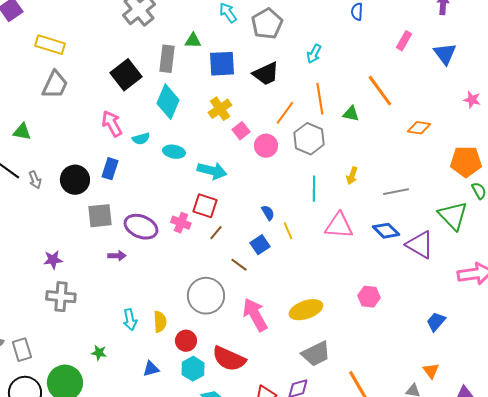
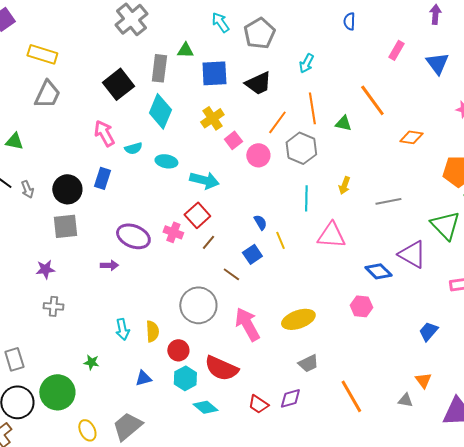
red square: (205, 206) -> (197, 215), turned 30
gray square: (100, 216) -> (65, 226), moved
blue diamond: (386, 231) -> (378, 271), moved
gray cross: (61, 297) -> (53, 306), size x0.7
gray trapezoid: (316, 354) -> (308, 363), size x0.7

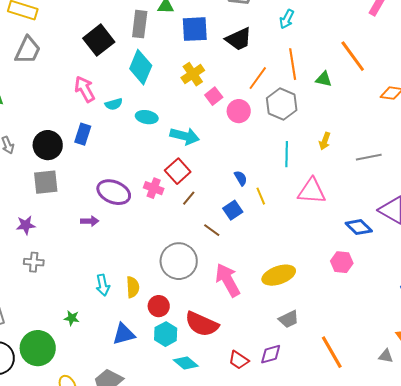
blue triangle: (143, 378) -> (124, 334), size x1.4

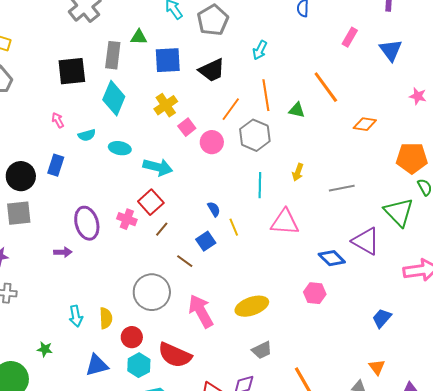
black square: (99, 40) -> (72, 71), turned 32
pink arrow: (85, 89) -> (58, 120), size x0.6
purple ellipse: (114, 192) -> (87, 223), turned 52

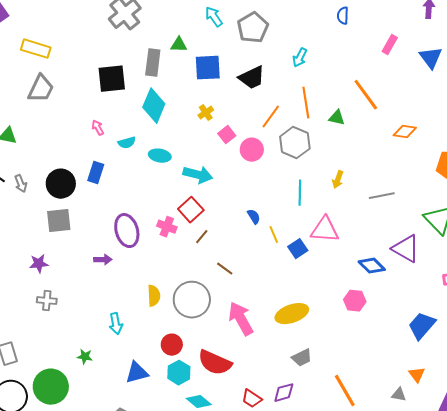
yellow cross: (166, 105) -> (206, 113), size x0.7
blue square: (206, 241) -> (298, 249), moved
yellow semicircle: (106, 318) -> (154, 296), moved
blue trapezoid: (382, 318) -> (422, 326), size x1.4

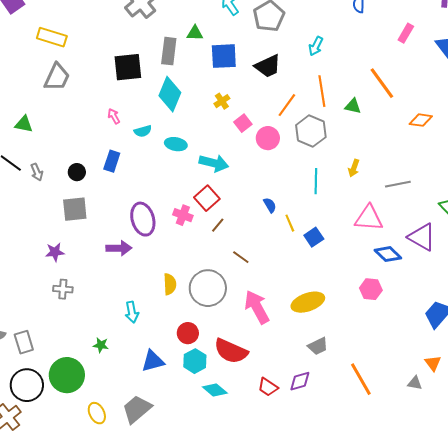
black circle: (61, 184) -> (77, 172), size x0.6
pink triangle: (325, 230) -> (369, 218), moved
purple arrow: (103, 260) -> (119, 248), size x1.4

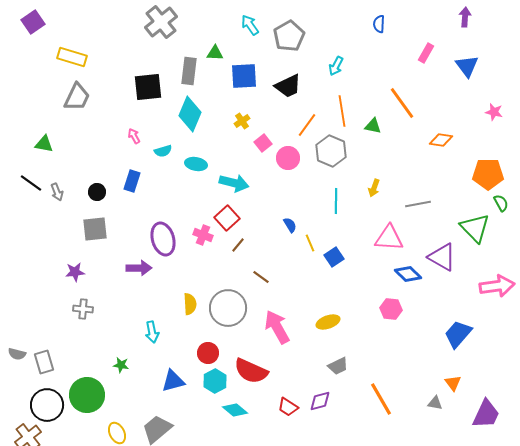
yellow ellipse: (308, 302) -> (328, 322), size x0.7

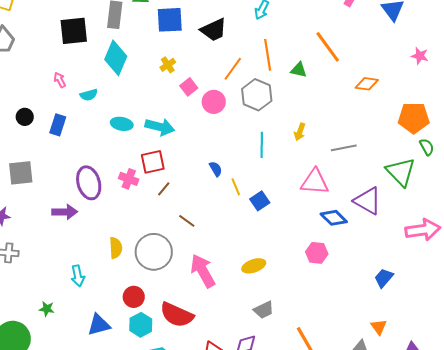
cyan ellipse: (196, 164) -> (122, 124), moved
black circle: (97, 192) -> (25, 117), moved
red square: (227, 218) -> (153, 162), turned 30
blue trapezoid: (458, 334) -> (384, 278), size x0.7

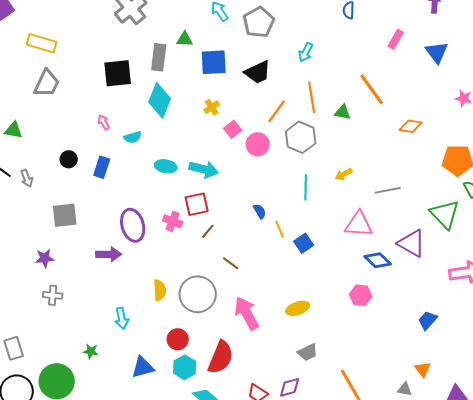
yellow arrow: (300, 132) -> (344, 174), turned 42
red semicircle: (177, 315) -> (221, 357), turned -92

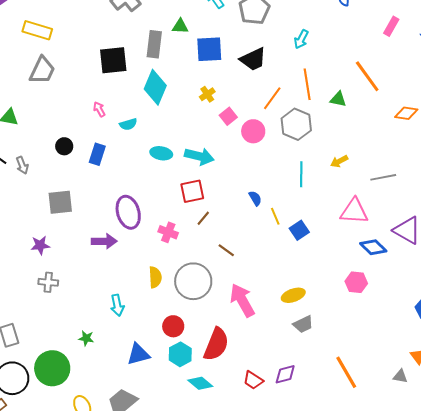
pink cross: (173, 221) -> (168, 232), moved
gray trapezoid: (308, 352) -> (303, 324), moved

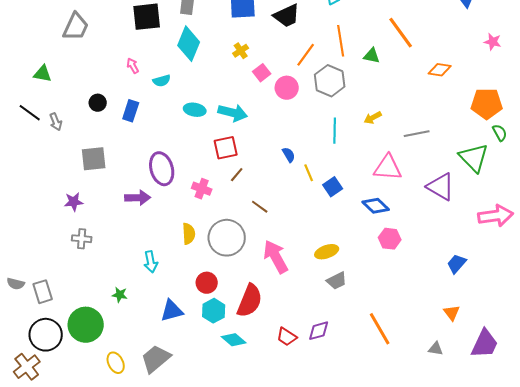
blue diamond: (373, 247) -> (376, 206), moved
gray triangle: (400, 376) -> (436, 349), moved

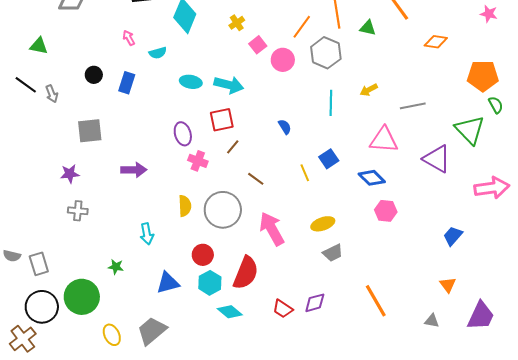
purple ellipse: (162, 169) -> (183, 134), moved, size x0.7
yellow line: (309, 173) -> (305, 173), moved

